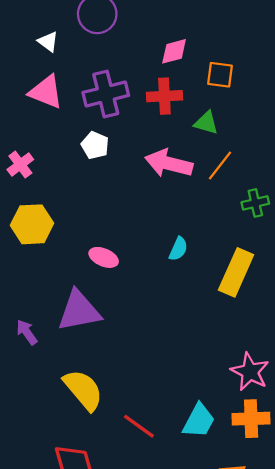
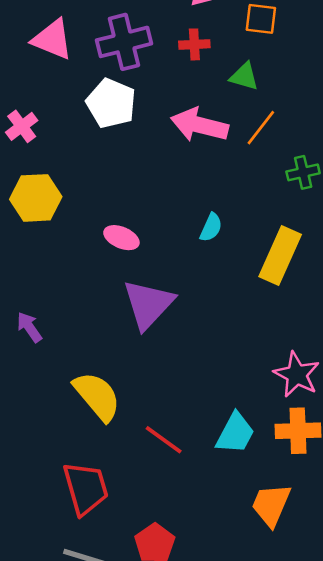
red cross: (164, 96) -> (194, 44), size x0.7
white pentagon: (95, 145) -> (111, 103), size x1.5
purple triangle: (79, 311) -> (148, 304), moved, turned -36

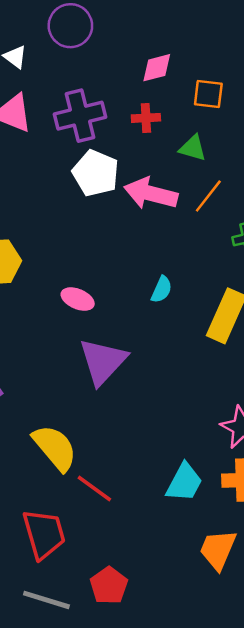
white pentagon: (111, 103) -> (96, 173), moved
red line: (164, 440) -> (94, 488), moved

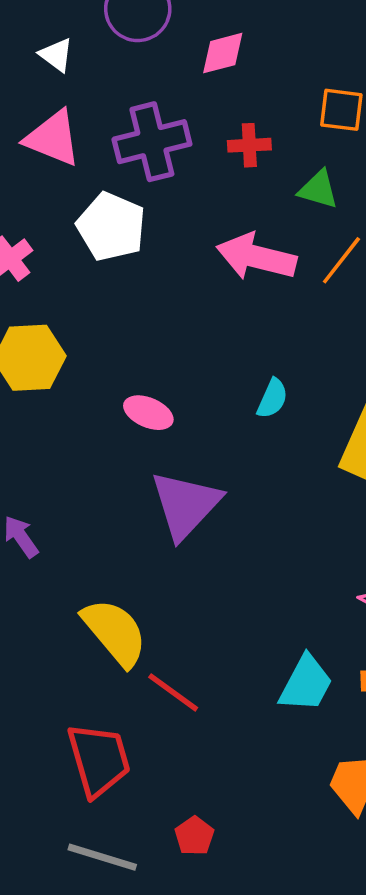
pink diamond: (157, 68) -> (223, 53), moved
white pentagon: (96, 173) -> (111, 227), moved
red pentagon: (109, 586) -> (194, 836), size x0.7

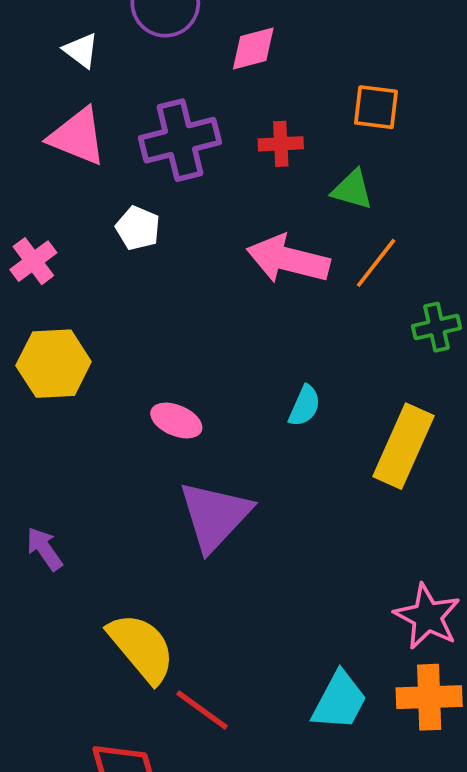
white pentagon: (111, 227) -> (138, 228), size x0.6

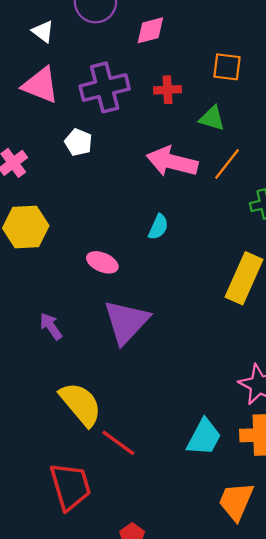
cyan semicircle: (305, 406) -> (158, 227), moved
purple arrow: (44, 549) -> (51, 326), moved

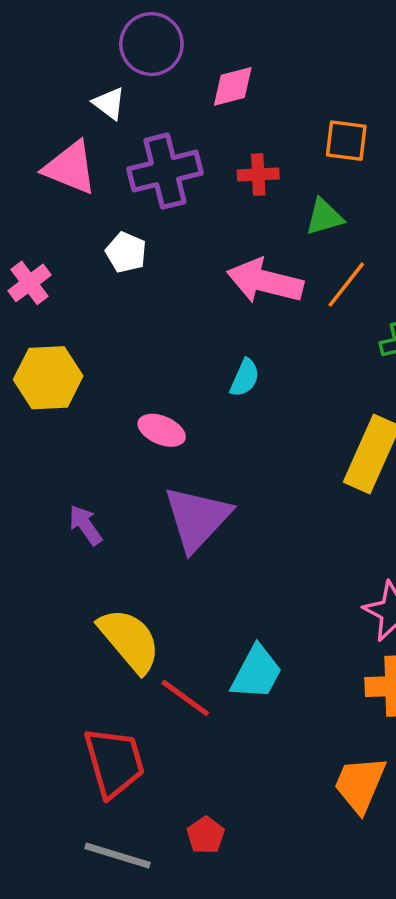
white triangle: (43, 31) -> (109, 103), moved
green triangle: (212, 118) -> (324, 217), turned -32
cyan trapezoid: (204, 437) -> (256, 672), moved

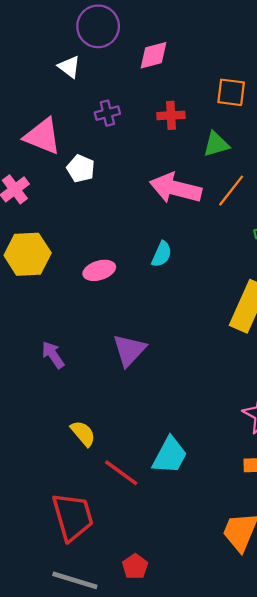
pink triangle: (70, 168) -> (43, 136), moved
purple cross: (165, 171) -> (107, 113), size x0.5
pink ellipse: (162, 430) -> (99, 270), moved, turned -40
purple triangle: (197, 518) -> (129, 350), size x0.7
yellow semicircle: (129, 640) -> (83, 433), size x0.6

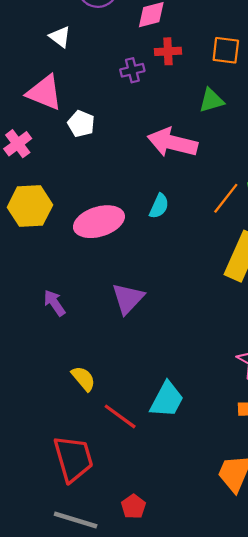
white triangle: (69, 67) -> (60, 37), moved
purple cross: (107, 113) -> (132, 70), moved
red cross: (171, 115) -> (168, 51), moved
orange line: (231, 191) -> (226, 198), moved
pink ellipse: (99, 270) -> (99, 222), size x1.6

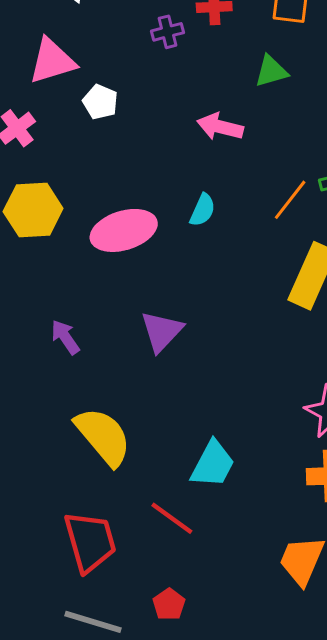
pink triangle: (44, 93) -> (52, 61), turned -39
pink arrow: (172, 143) -> (220, 127), size x0.7
yellow semicircle: (83, 379) -> (103, 436), size x1.8
red line: (120, 416) -> (172, 518), moved

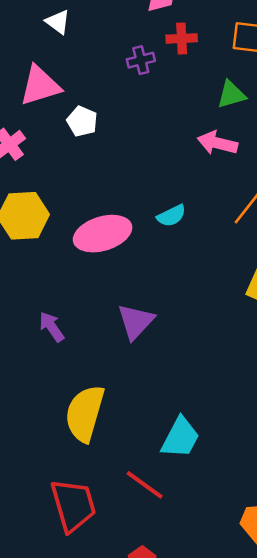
pink arrow: (220, 127) -> (217, 143), moved
cyan semicircle: (203, 210) -> (171, 216), turned 40
yellow semicircle: (103, 436) -> (85, 413), turned -124

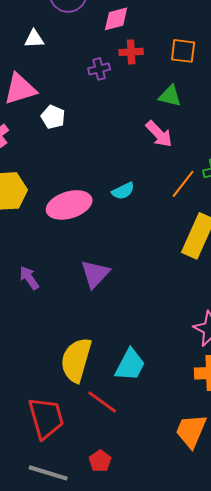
white triangle: (58, 22) -> (34, 39), turned -40
green triangle: (231, 95) -> (170, 96), turned 30
pink arrow: (217, 143) -> (159, 134), turned -148
yellow semicircle: (85, 413) -> (76, 360), moved

